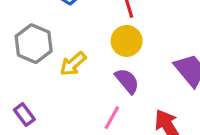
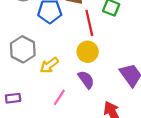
purple rectangle: (24, 115) -> (13, 98), turned -64
pink line: (112, 118) -> (59, 97), moved

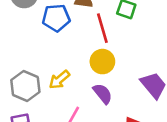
gray hexagon: (23, 49) -> (25, 86), moved

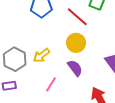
red line: (102, 28) -> (77, 17), turned -35

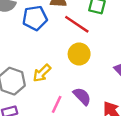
purple semicircle: (75, 68) -> (82, 96), moved

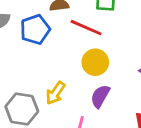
purple semicircle: (82, 96) -> (100, 96), moved, turned -96

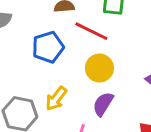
blue pentagon: (35, 29) -> (48, 47), moved

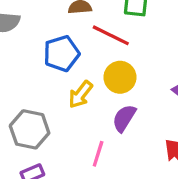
yellow arrow: (56, 99) -> (80, 94), moved

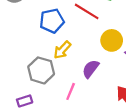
yellow circle: (120, 77) -> (112, 40), moved
gray hexagon: (30, 129) -> (41, 70), moved

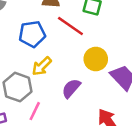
pink line: (71, 91) -> (35, 111), moved

